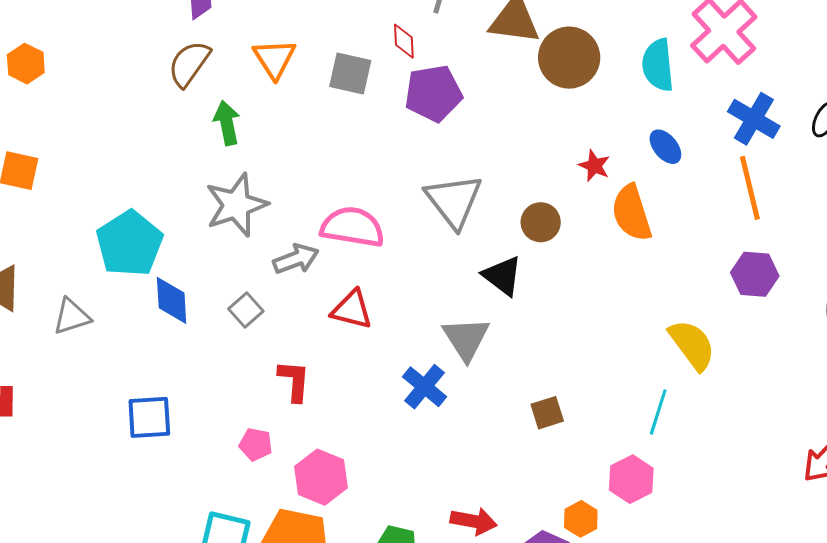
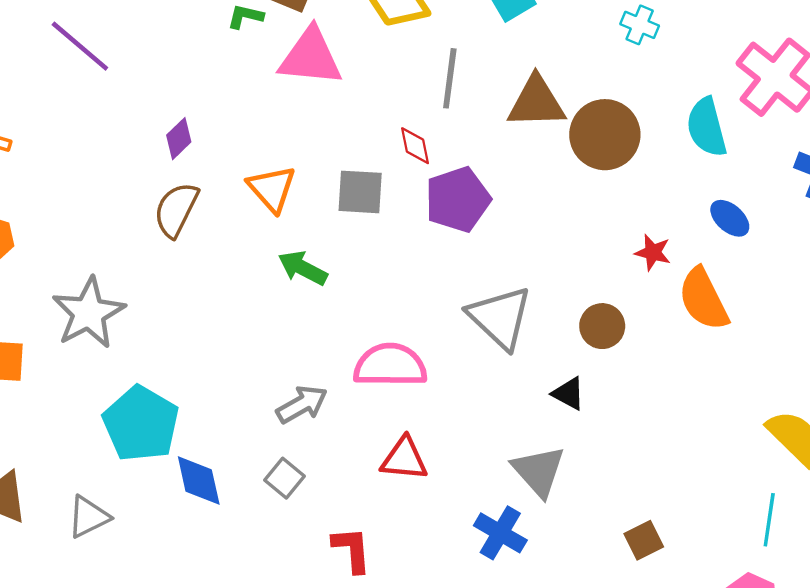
green arrow: (227, 123) -> (303, 268), moved, turned -42
gray star: (236, 205) -> (89, 313), moved
gray arrow: (296, 259) -> (302, 404), moved
black triangle: (502, 276) -> (569, 393), size x0.7

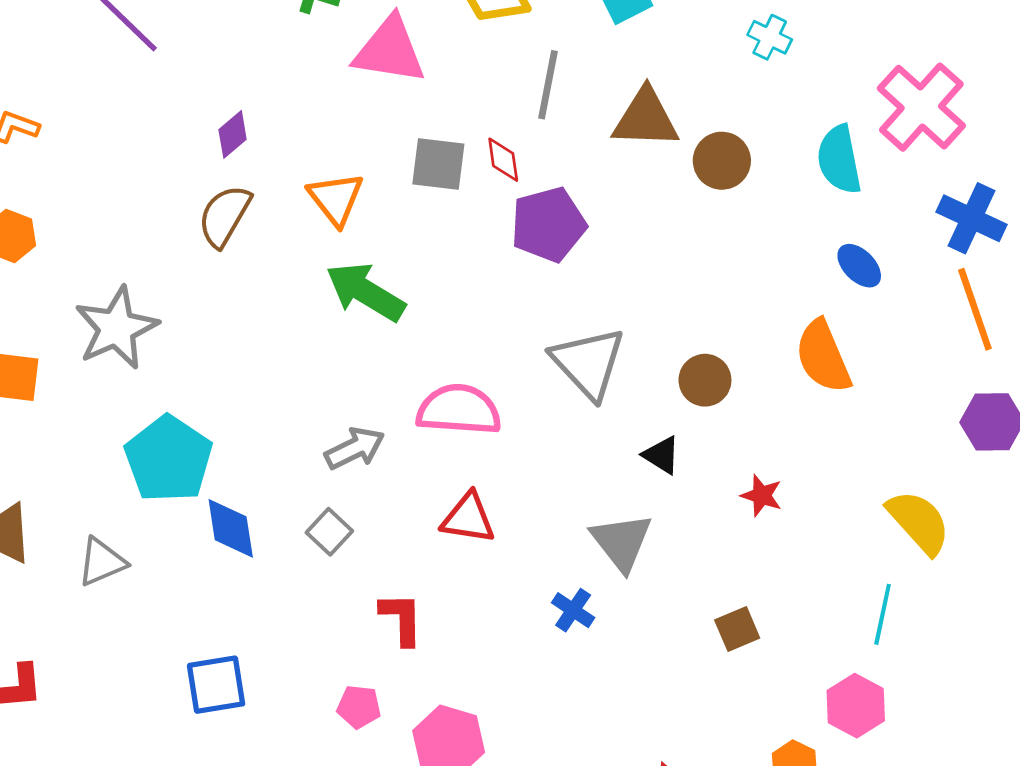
brown circle: (605, 135) -> (722, 161), size x0.7
gray square: (360, 192) -> (438, 164), moved
red star: (653, 252) -> (762, 495), moved
green arrow: (303, 268) -> (365, 292), size x1.4
blue cross: (500, 533) -> (573, 610), size x0.7

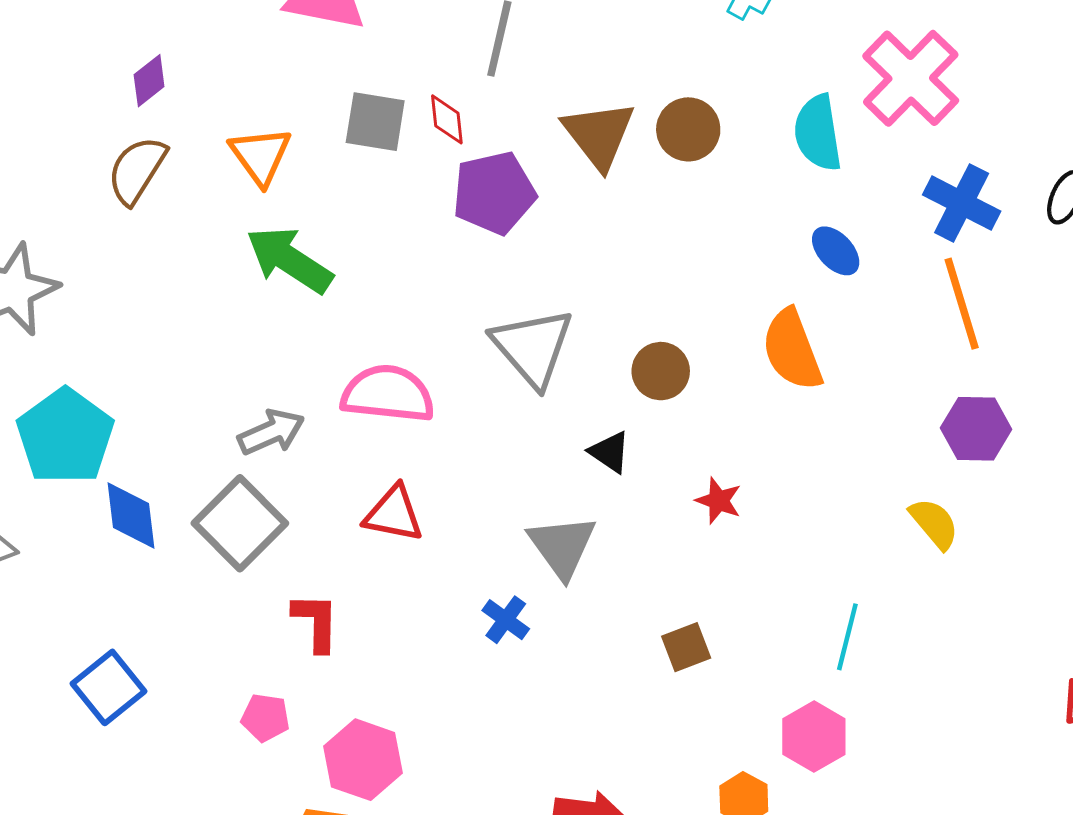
brown triangle: (646, 119) -> (599, 135), moved, turned 48
yellow semicircle: (919, 522) -> (934, 523), moved, size x0.7
gray square: (329, 532) -> (240, 523), size x1.8
blue square: (216, 685) -> (109, 687), turned -32

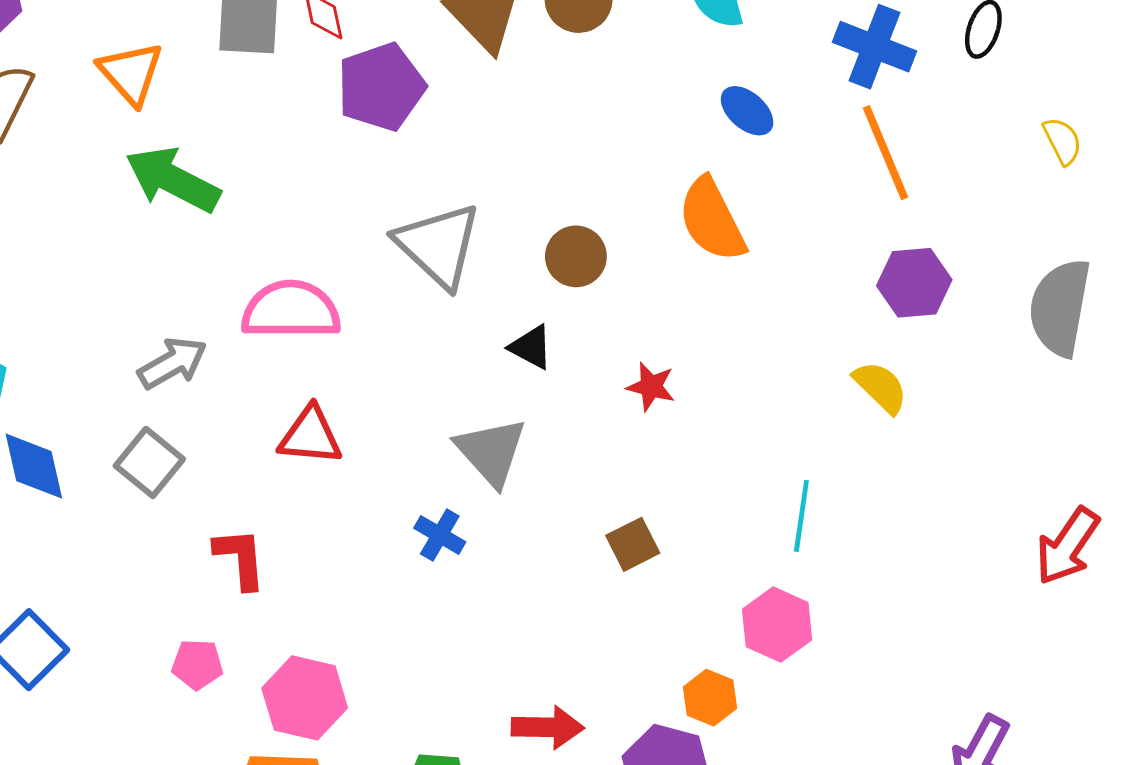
gray square: (240, 523) -> (149, 462), size x0.7

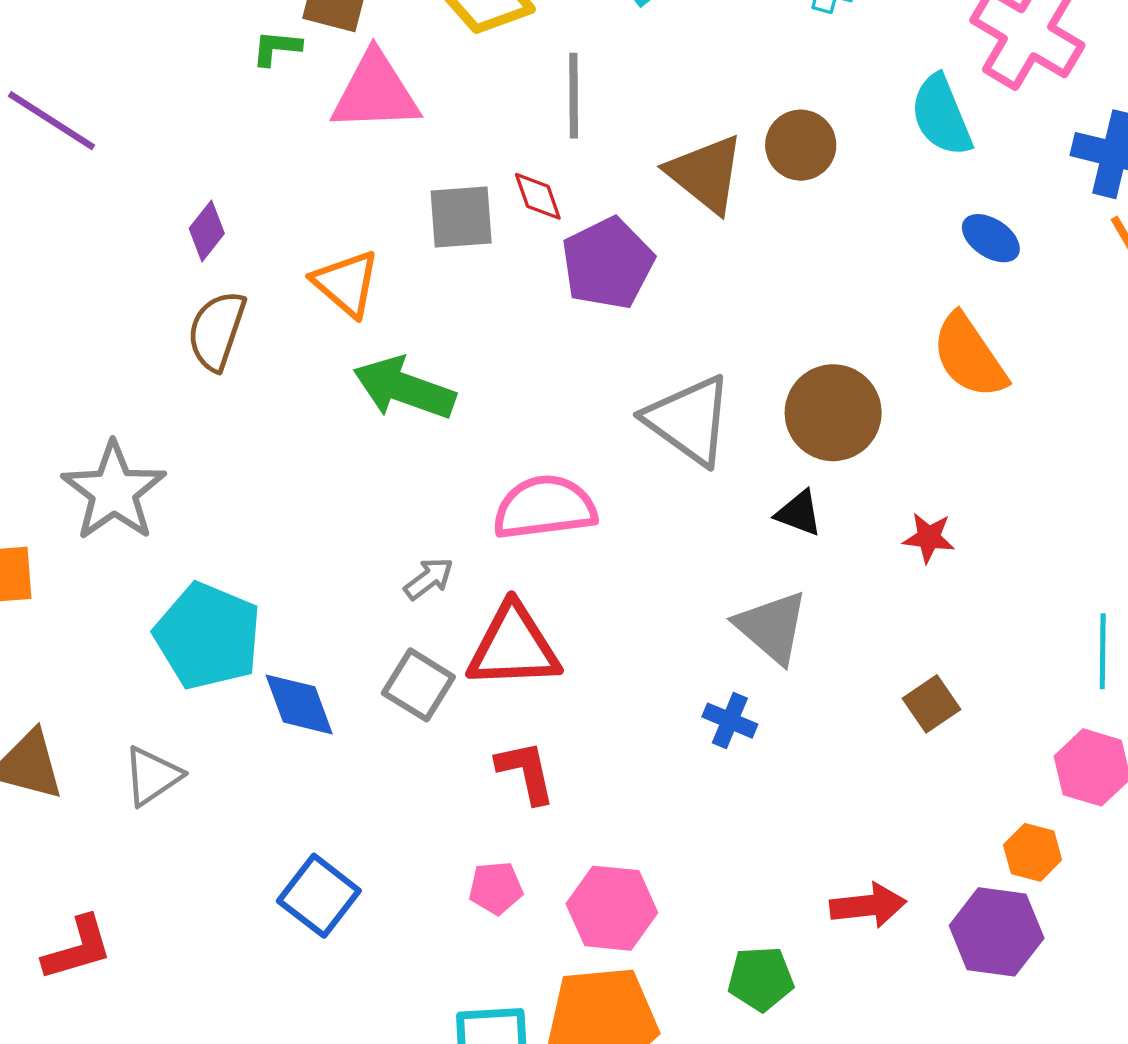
brown circle: (576, 256) -> (833, 413), size x1.5
gray arrow: (172, 363) -> (429, 579), size x0.7
red triangle: (310, 436) -> (513, 646), moved, size x1.4

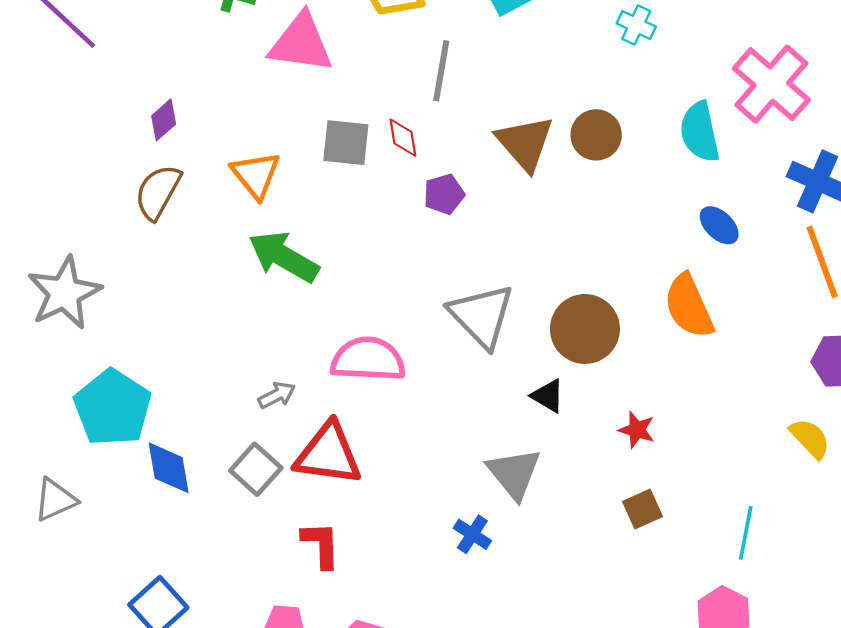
purple pentagon: (608, 263) -> (444, 194), size x0.6
brown square: (931, 704) -> (643, 509), moved

